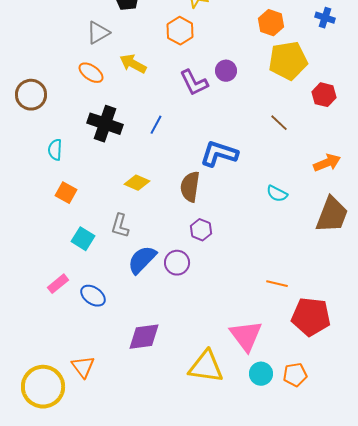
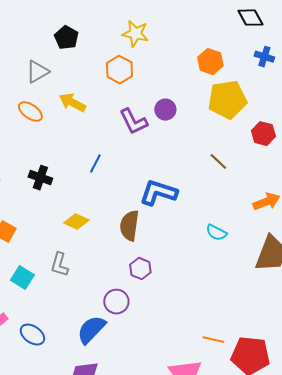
black cross: (105, 124) -> (40, 178), moved, size x0.7
blue semicircle: (142, 260) -> (91, 330), moved
orange line: (277, 284) -> (213, 340), moved

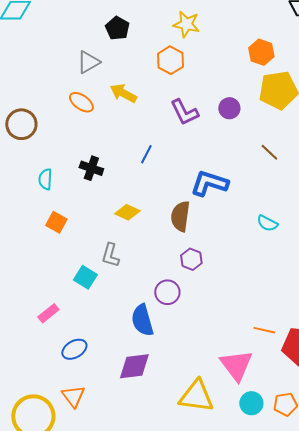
purple circle: (165, 110) -> (229, 108), moved
cyan square: (22, 278) -> (85, 277), moved
blue semicircle: (91, 330) -> (142, 320), turned -60
blue ellipse: (32, 335) -> (74, 349), moved, turned -65

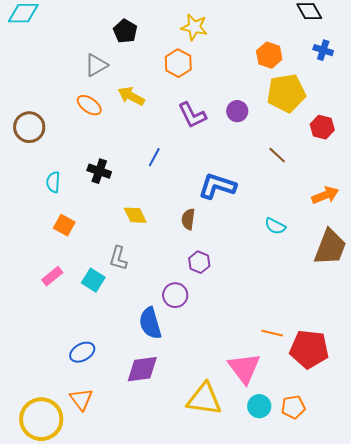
yellow diamond: (127, 212) -> (135, 215), turned 40
brown semicircle: (180, 216) -> (188, 219), size x0.7
pink rectangle: (48, 313) -> (52, 276), moved

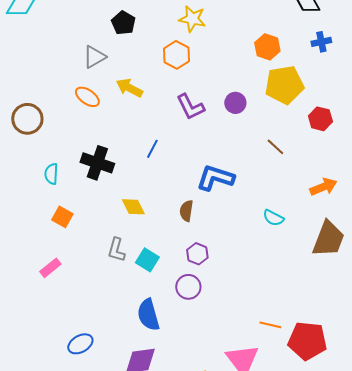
blue cross: (323, 50) -> (321, 42), turned -30
black cross: (99, 171) -> (97, 163), size x1.4
cyan square: (93, 280) -> (147, 260), moved
purple circle: (175, 295) -> (188, 287), moved

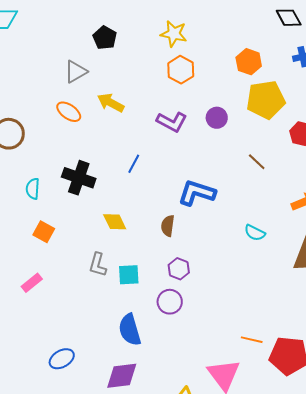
orange hexagon: (176, 55) -> (181, 70), moved
purple L-shape: (190, 107) -> (172, 122), turned -36
cyan square: (147, 260) -> (129, 275), turned -35

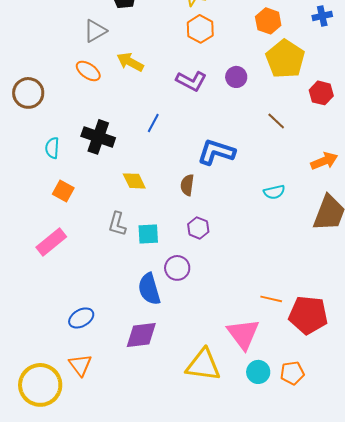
yellow pentagon: (266, 100) -> (285, 59), turned -30
cyan semicircle: (255, 233) -> (274, 192), turned -40
pink rectangle: (32, 283) -> (51, 242), size x1.4
purple circle: (170, 302) -> (177, 268), moved

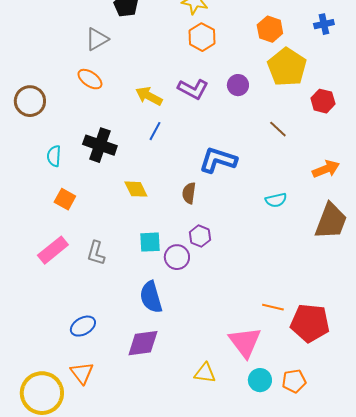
yellow arrow: (130, 62) -> (149, 96), moved
gray L-shape: (117, 224) -> (96, 253), moved
purple circle: (177, 268) -> (177, 257), moved
yellow triangle: (203, 365) -> (205, 373), size x0.6

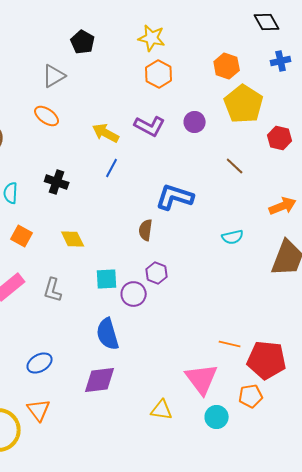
black cross: (100, 145) -> (57, 182), size x0.7
yellow diamond: (136, 189) -> (73, 239), moved
orange pentagon: (294, 381) -> (251, 396), moved

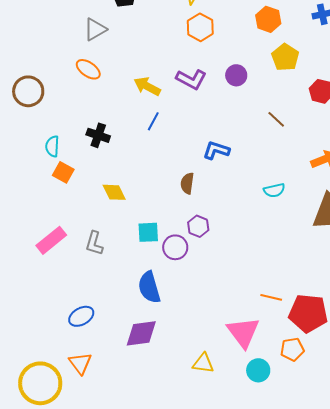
yellow pentagon: (244, 104) -> (285, 57), size x0.7
blue L-shape: (175, 197) -> (216, 150), size x0.7
orange square: (22, 236) -> (63, 172), moved

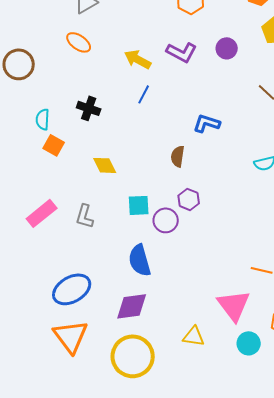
blue ellipse: (81, 316) -> (72, 289), size x1.5
orange triangle: (80, 363) -> (71, 336), size x1.5
yellow circle: (40, 383) -> (133, 356), moved

